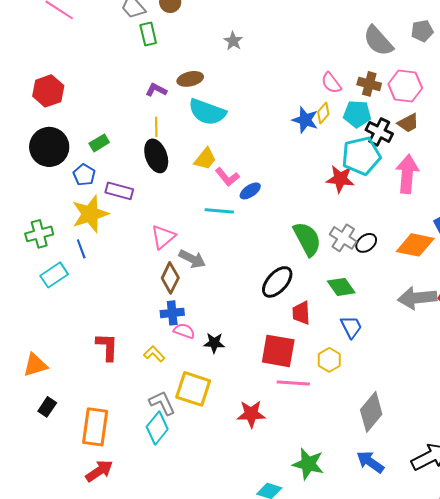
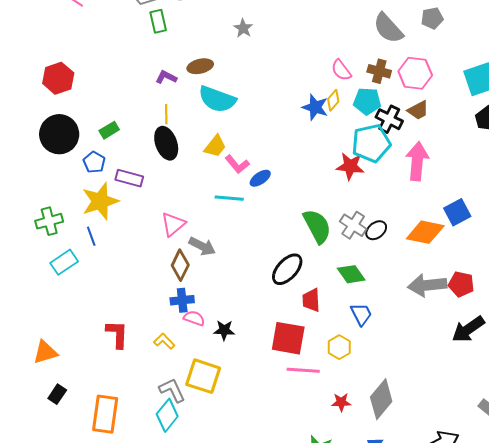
red star: (251, 414) -> (341, 402), moved, size x0.7

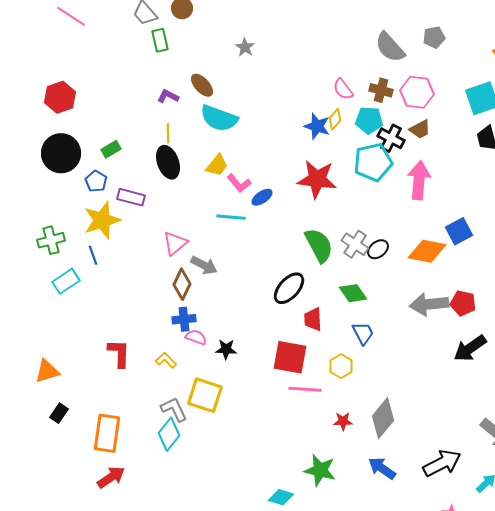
brown ellipse: (200, 66) -> (202, 85), turned 60
red star: (350, 166) -> (317, 179), moved, size x1.4

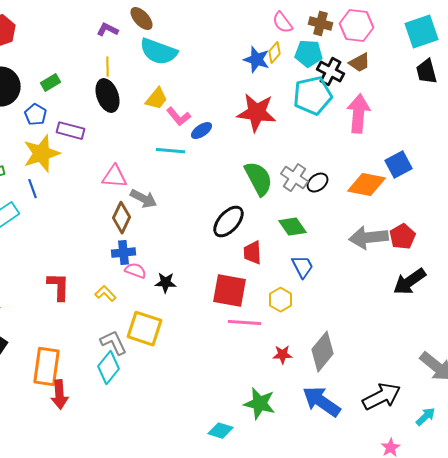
pink triangle: (175, 243) -> (114, 177), turned 44
red pentagon: (463, 303) -> (402, 237), turned 30
blue arrow: (382, 468) -> (322, 402), size x1.4
red arrow: (111, 477) -> (60, 395), moved, turned 120

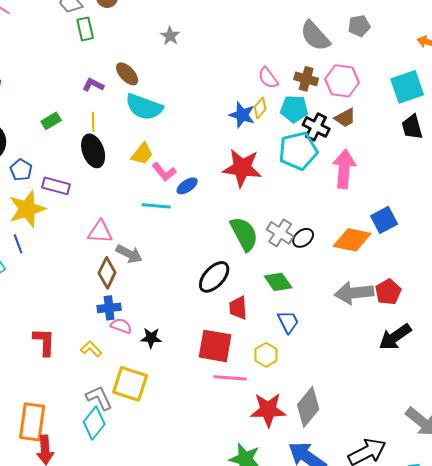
green rectangle: (50, 83) -> (51, 121), moved
red star: (282, 355) -> (268, 410), size x1.8

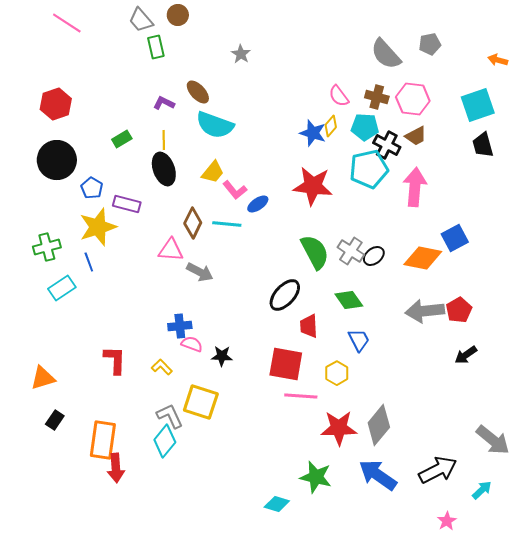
brown diamond: (107, 273) -> (193, 223), moved
black arrow: (395, 337) -> (466, 355), size x0.7

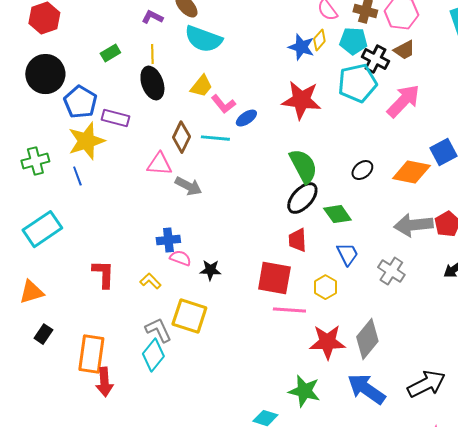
pink arrow: (415, 187) -> (403, 101), turned 39
blue pentagon: (92, 188) -> (80, 102), size x1.5
gray cross: (351, 251) -> (391, 271), moved
cyan rectangle: (62, 288) -> (42, 229), moved, size x1.4
black ellipse: (285, 295) -> (302, 198), moved

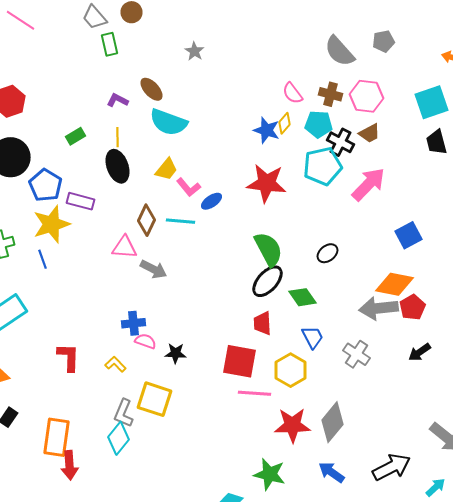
orange diamond: (411, 172) -> (394, 284), moved
yellow hexagon: (325, 287) -> (290, 370), size x1.4
gray L-shape: (158, 330) -> (124, 413), turned -132
blue arrow: (366, 389) -> (332, 472), size x0.7

